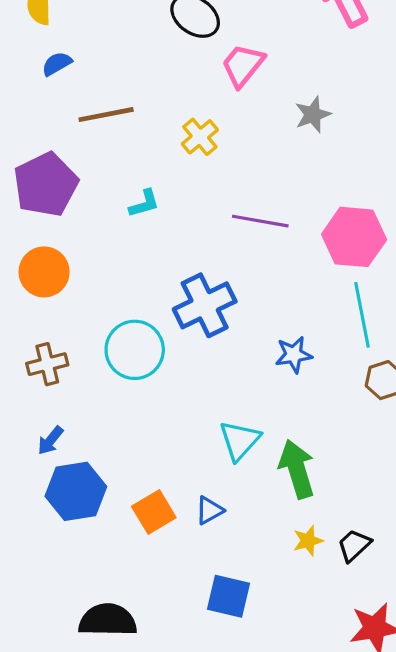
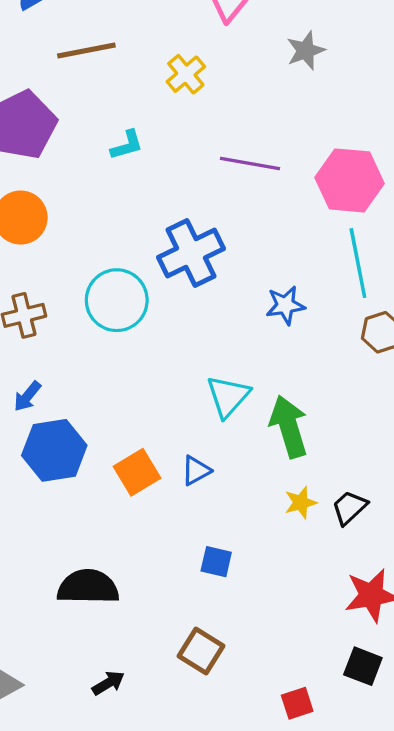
blue square: (228, 596) -> (216, 562), size x0.7

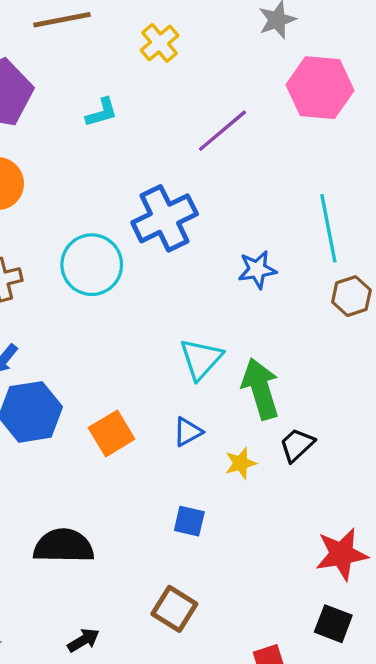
purple line: (250, 164) -> (222, 131), turned -50
pink hexagon: (349, 180) -> (320, 88), moved
blue triangle: (196, 471) -> (188, 432), moved
yellow star: (301, 503) -> (241, 463), moved
black trapezoid: (349, 508) -> (297, 445), moved

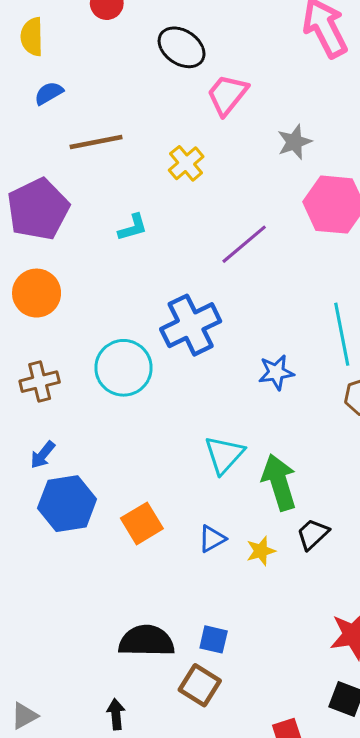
blue triangle: (188, 432) -> (212, 539), moved
blue square: (189, 521) -> (214, 639), moved
black semicircle: (64, 546) -> (146, 641), moved
black arrow: (83, 640) -> (116, 714), turned -64

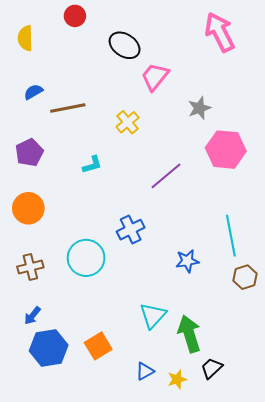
blue semicircle: (49, 93) -> (33, 92), moved
purple pentagon: (38, 209) -> (29, 153), size x0.7
blue cross: (191, 325) -> (131, 230), size x0.7
orange square: (142, 523) -> (98, 346), moved

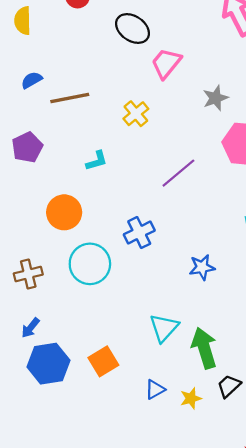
orange circle: (28, 208) -> (64, 212), moved

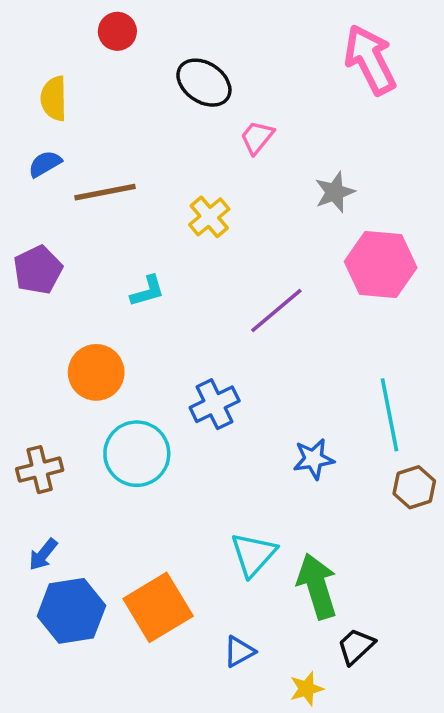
yellow semicircle: (23, 21) -> (54, 98), moved
pink trapezoid: (166, 63) -> (257, 137), size x0.7
orange square: (103, 361) -> (158, 607), size x1.4
yellow star: (191, 398) -> (306, 689), moved

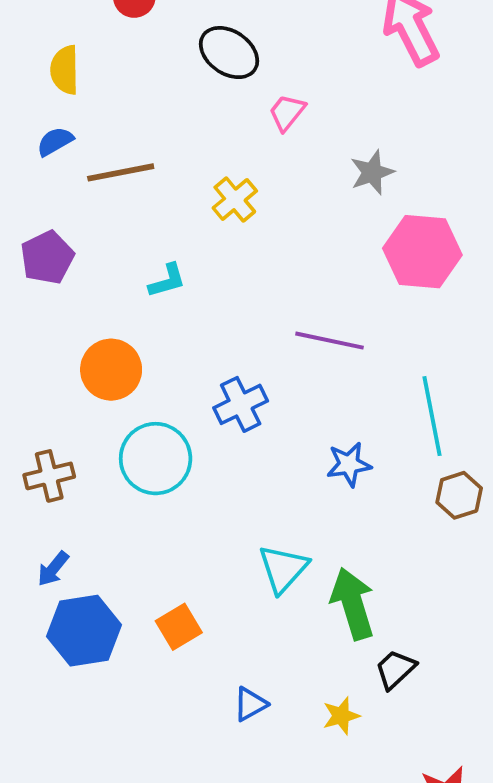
purple line: (276, 311) -> (330, 341), moved, turned 52
orange square: (158, 607) -> (179, 627), size x0.6
blue triangle: (239, 652) -> (250, 704), moved

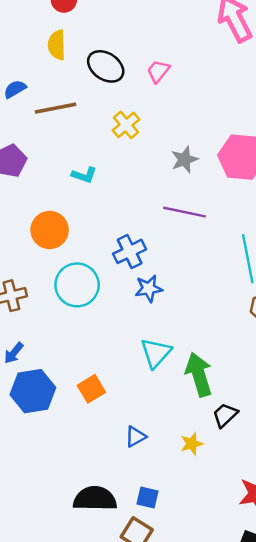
black ellipse: (229, 53) -> (106, 66), moved
yellow semicircle: (65, 70) -> (57, 45), moved
gray star: (372, 172) -> (185, 160), moved
cyan L-shape: (167, 281) -> (84, 175), turned 35
blue star: (349, 464) -> (149, 288), moved

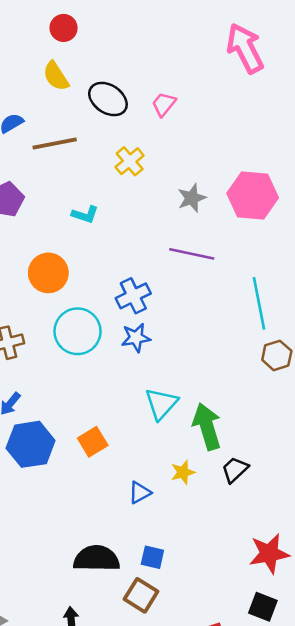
yellow semicircle: (57, 45) -> (56, 76), turned -32
blue star: (149, 288) -> (136, 338), moved
yellow star: (192, 444) -> (183, 472), moved

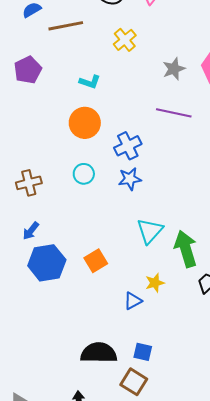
orange circle: (48, 273) -> (85, 123), moved
cyan circle: (78, 331) -> (84, 174), size x0.6
yellow star: (183, 472) -> (155, 283), moved

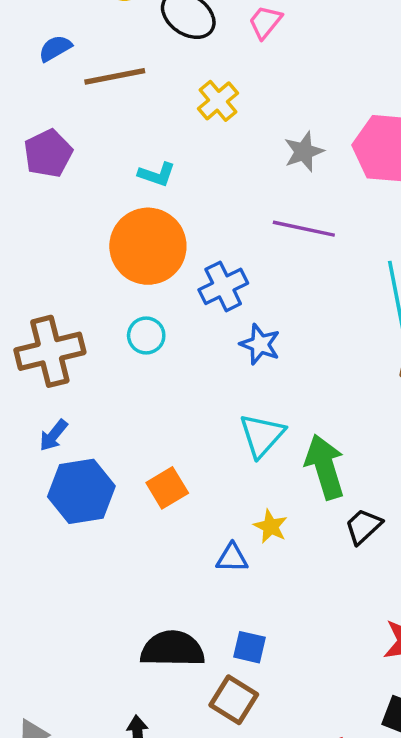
orange circle: (85, 123) -> (148, 246), size x1.4
blue star: (130, 179) -> (260, 344), moved, turned 30
brown cross: (29, 183) -> (50, 351), size x1.5
yellow star: (155, 283) -> (271, 526), turned -30
blue triangle: (133, 301) -> (232, 558), turned 30

